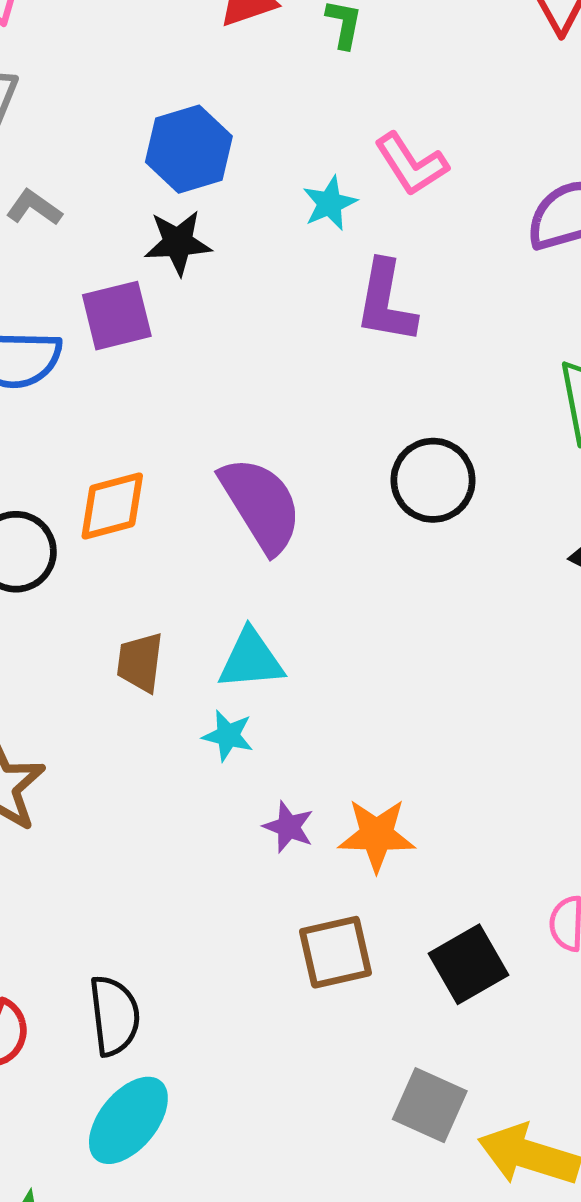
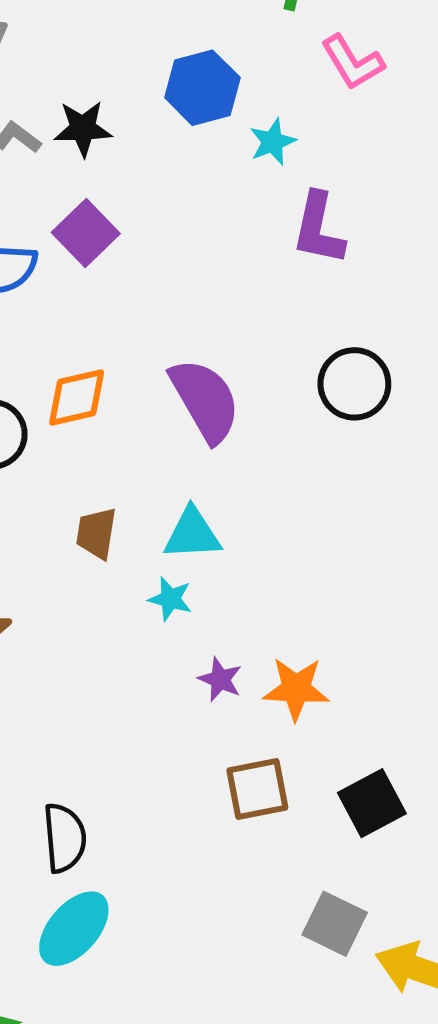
blue hexagon: (189, 149) -> (202, 88), moved
pink L-shape: (411, 164) -> (353, 62), moved
black star: (178, 243) -> (83, 128), moved
purple square: (117, 316) -> (86, 233), turned -32

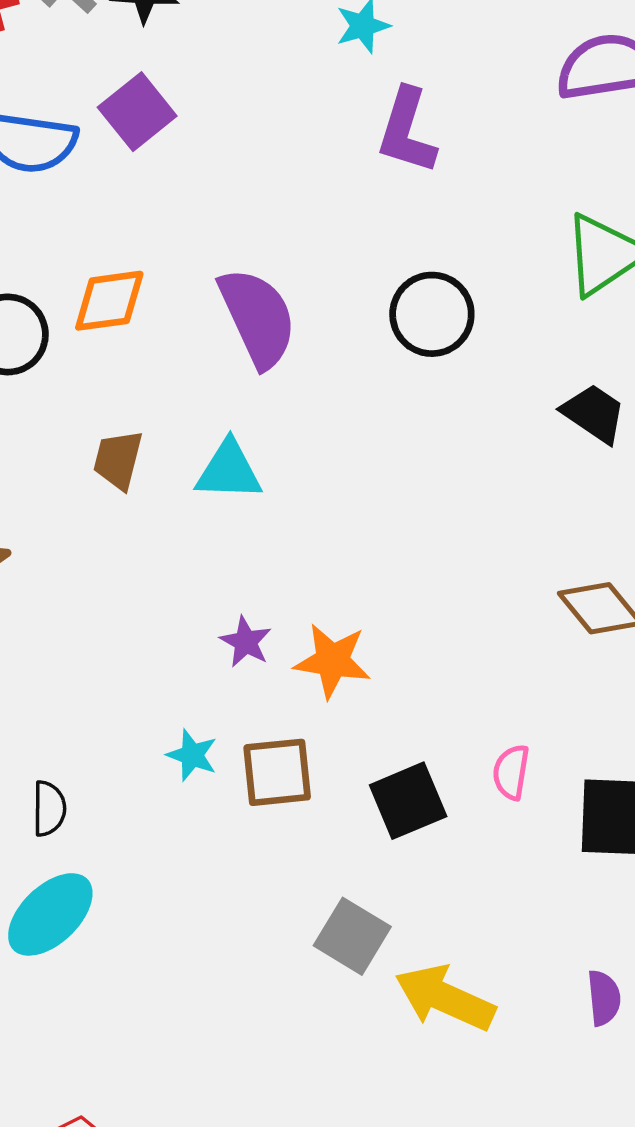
cyan star: (170, 599) -> (192, 755), moved
black semicircle: (65, 838) -> (49, 809), size x0.7

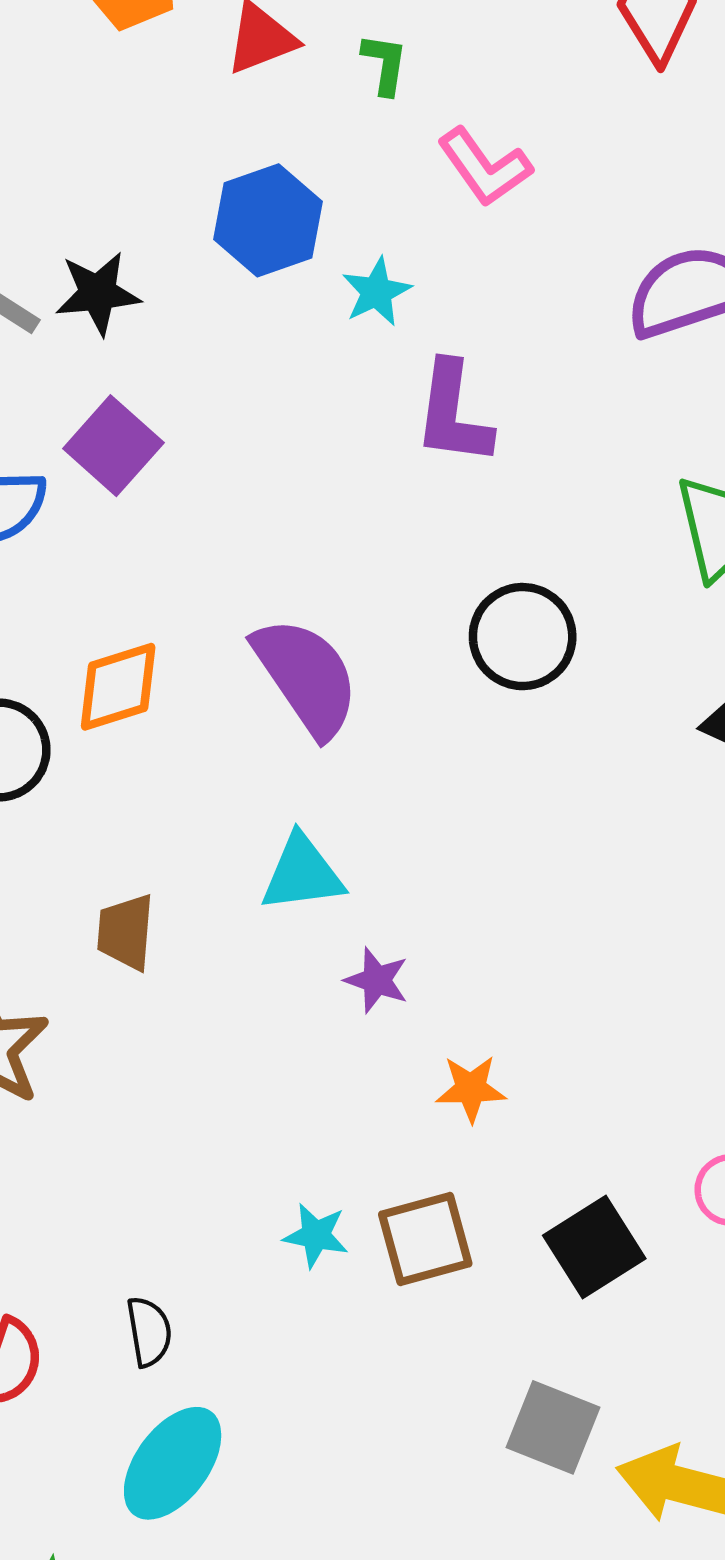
brown trapezoid: (118, 460) -> (126, 932), moved
purple star: (246, 642) -> (377, 980), moved
orange star: (332, 661) -> (471, 1089), size x0.7

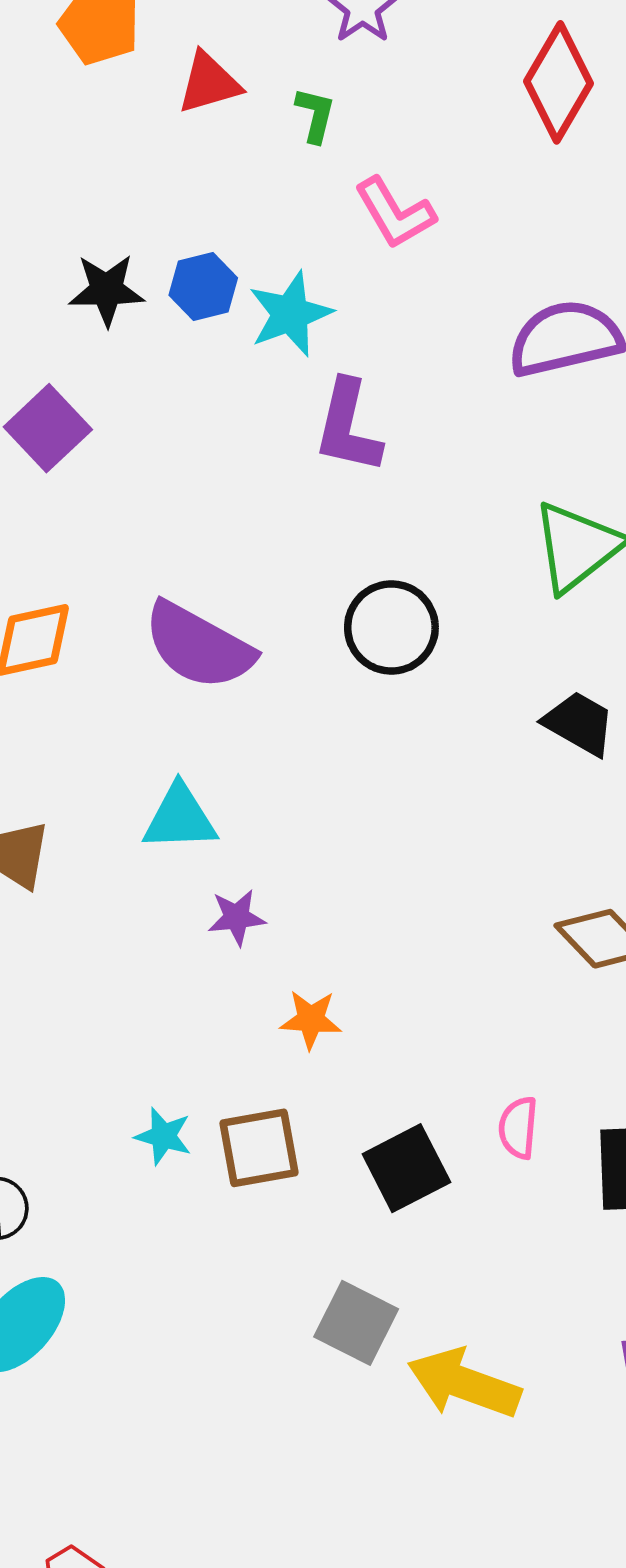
blue hexagon: (268, 220) -> (203, 286), moved, size x0.7
cyan star: (376, 292) -> (290, 314), size x1.4
black star: (98, 293) -> (107, 290), moved
purple semicircle: (306, 677) -> (199, 646), turned 148
purple star: (377, 980) -> (237, 917), turned -30

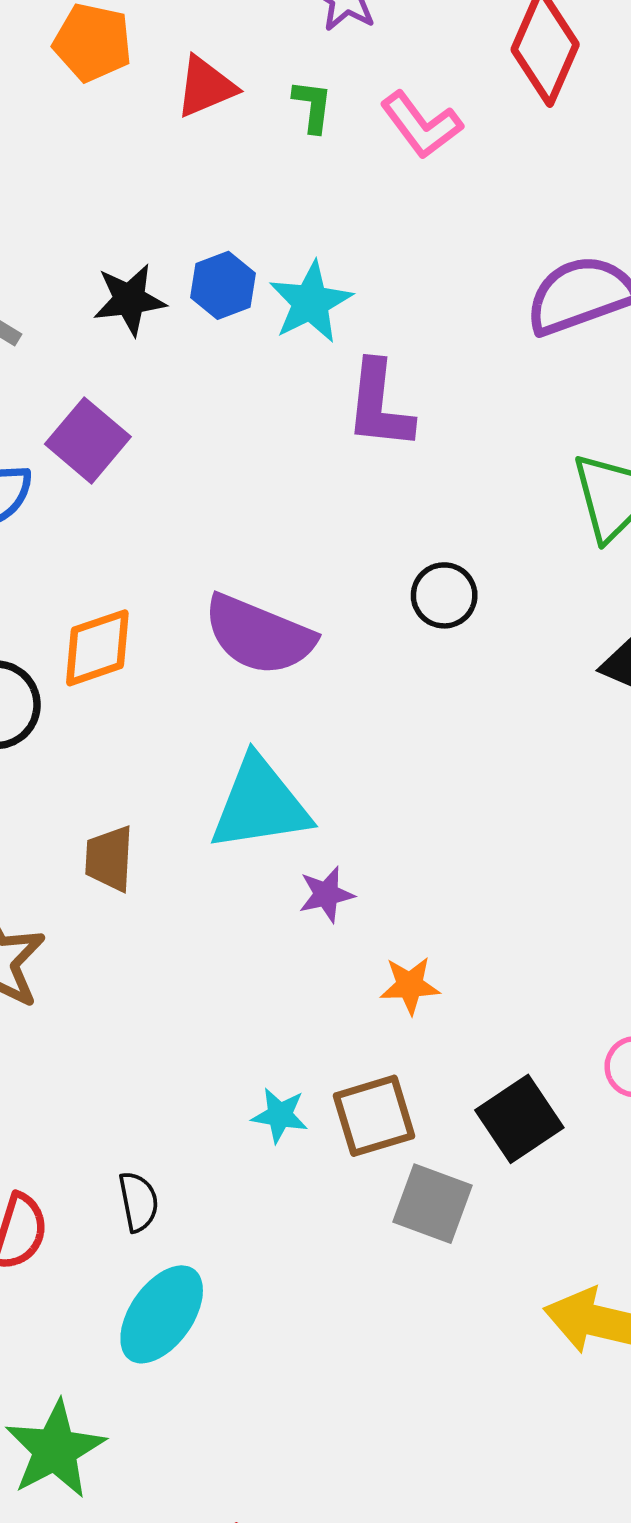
pink L-shape: (395, 213) -> (421, 125), moved
black circle: (391, 627) -> (444, 595), size x0.7
cyan triangle: (180, 818) -> (260, 804), size x1.4
gray square: (356, 1323) -> (432, 1204), moved

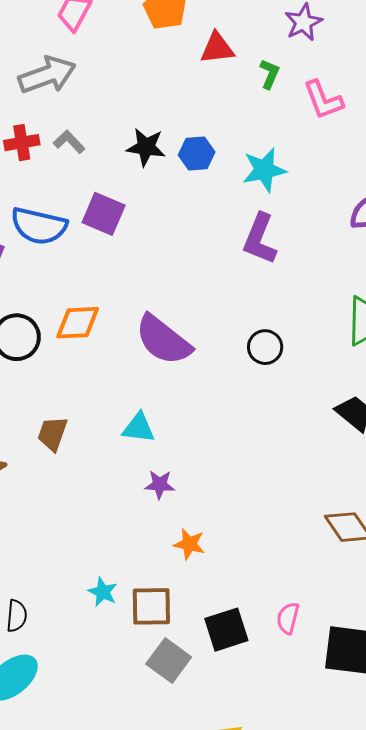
cyan star: (311, 302) -> (264, 170), moved
purple square: (88, 440) -> (104, 214), turned -33
cyan triangle: (260, 804) -> (139, 428), size x0.6

